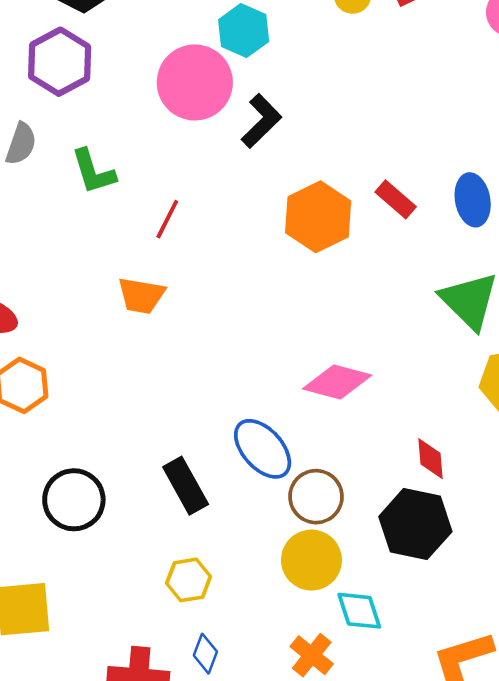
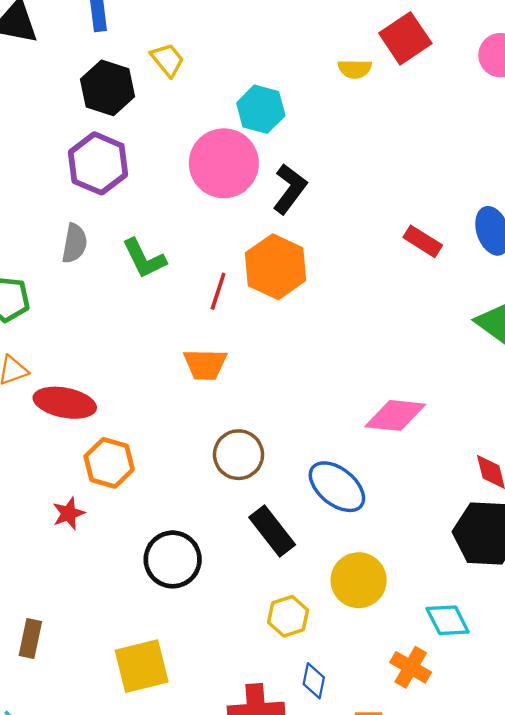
orange hexagon: (318, 217) -> (276, 267), moved
brown circle: (316, 497) -> (239, 455), moved
yellow circle: (311, 560) -> (359, 580), moved

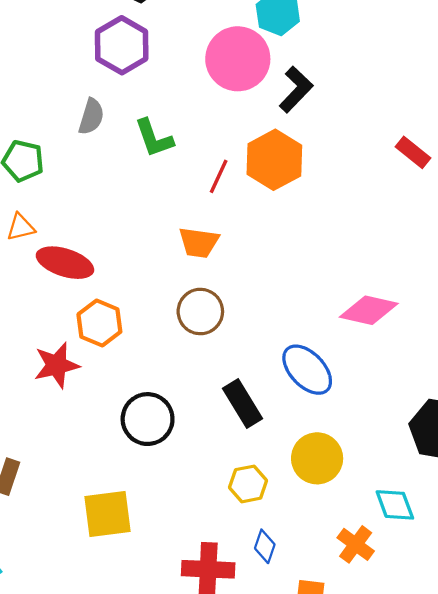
brown circle: (239, 455) -> (200, 312), moved
red star: (69, 513) -> (57, 365), size x1.5

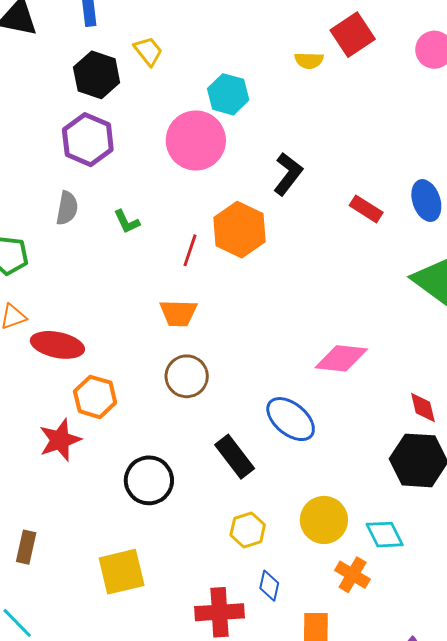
black L-shape: (296, 90) -> (288, 174), moved
green L-shape: (154, 138) -> (127, 222), size x0.7
yellow circle: (317, 458) -> (324, 520), moved

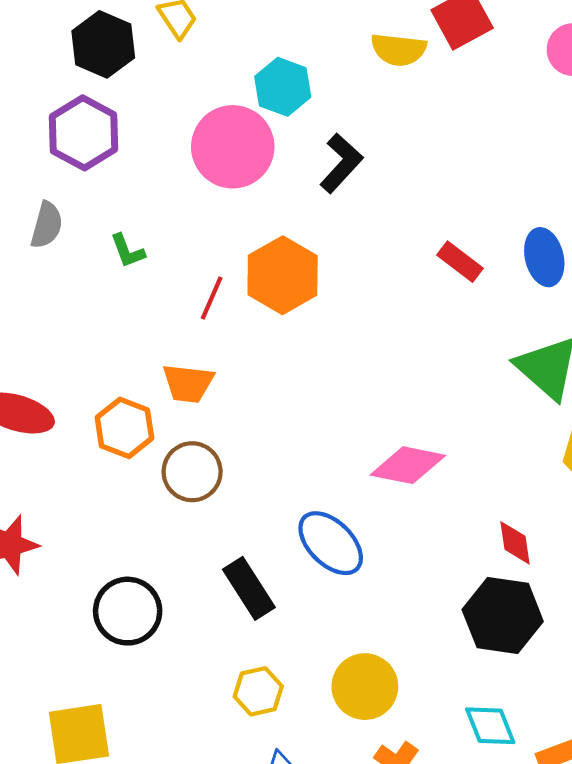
yellow semicircle: (309, 60) -> (399, 50), size x1.4
black L-shape: (288, 174) -> (341, 163), moved
orange hexagon: (95, 397) -> (124, 428), moved
cyan diamond: (385, 535) -> (490, 726), moved

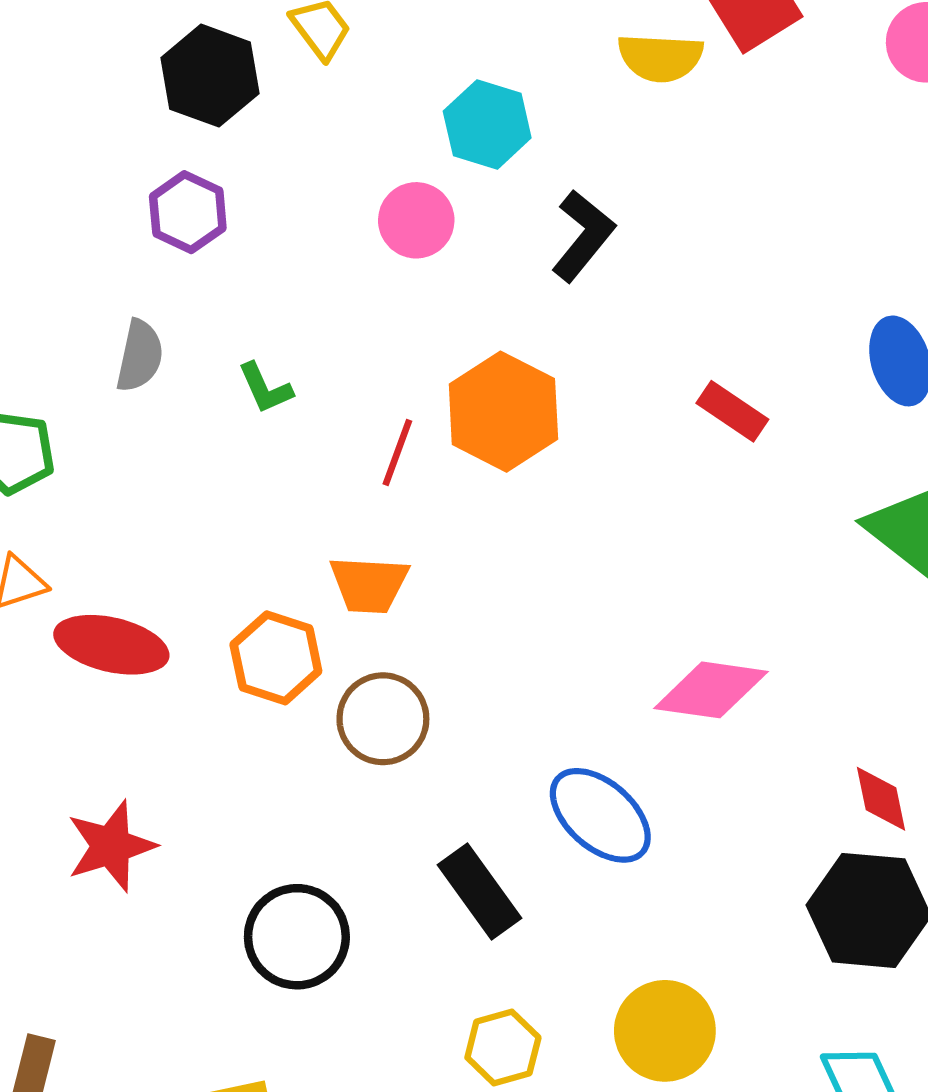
purple hexagon: (84, 133) -> (188, 212), size x0.7
pink circle: (233, 147) -> (416, 220), size x0.6
red rectangle: (460, 262) -> (732, 411), moved

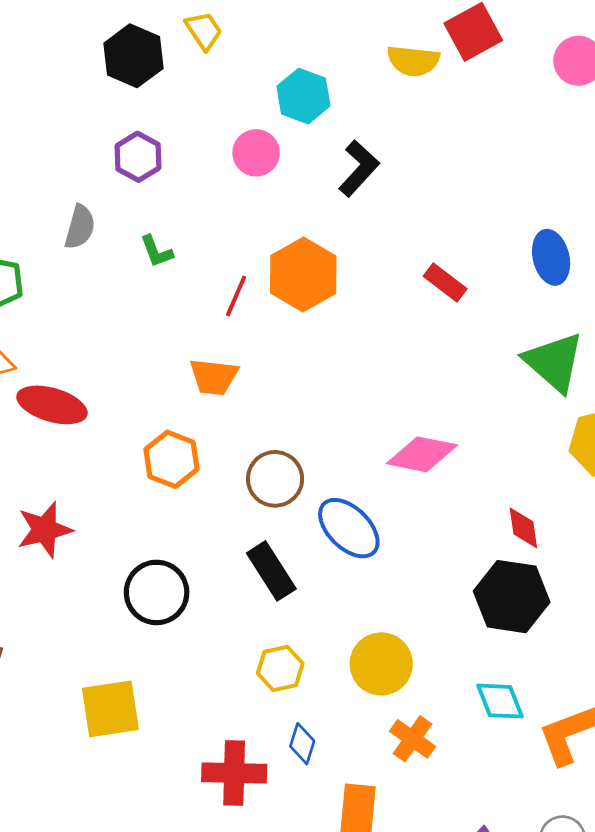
purple hexagon: (188, 212) -> (138, 157), moved
orange hexagon: (276, 658) -> (171, 459), moved
brown circle: (383, 719) -> (275, 479), moved

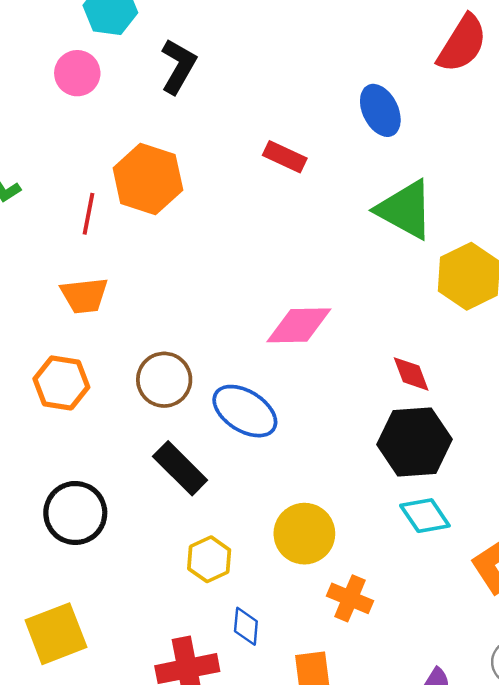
cyan diamond: (500, 701) -> (425, 516), moved

